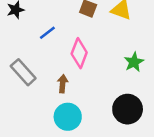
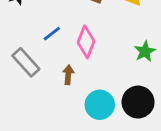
blue line: (47, 33) -> (52, 34), moved
cyan circle: (68, 117) -> (100, 105), moved

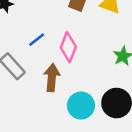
brown arrow: (68, 75) -> (52, 78), size x1.5

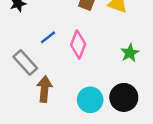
brown arrow: (52, 78) -> (44, 89), moved

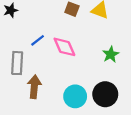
pink diamond: (78, 45) -> (64, 47), turned -45
gray rectangle: (25, 63) -> (17, 63), turned 45

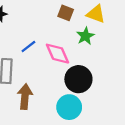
green star: (111, 54) -> (85, 36), moved
black circle: (105, 94) -> (78, 79), moved

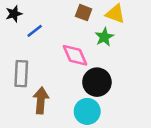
blue line: (28, 47) -> (35, 31), moved

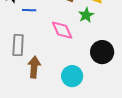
blue line: (35, 31) -> (29, 10), turned 40
black circle: (97, 82) -> (102, 52), moved

